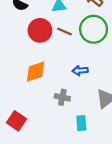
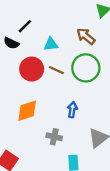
blue arrow: (80, 71) -> (72, 110), turned 104

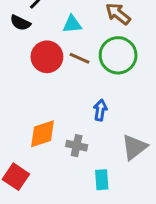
orange diamond: (27, 111) -> (43, 134), moved

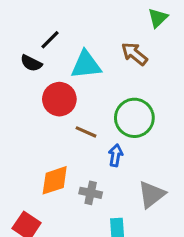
cyan triangle: (72, 24) -> (86, 65), size x1.5
green circle: (118, 55) -> (134, 118), moved
brown line: (80, 58) -> (86, 132), moved

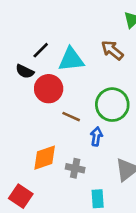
black line: (50, 40) -> (41, 50), moved
black semicircle: (31, 63) -> (25, 71), moved

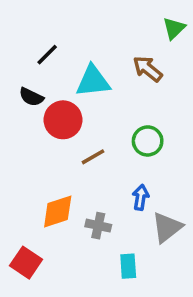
black line: (41, 50) -> (47, 55), moved
green circle: (112, 105) -> (148, 141), size x0.7
brown line: (71, 117) -> (93, 157), turned -54
blue arrow: (96, 136) -> (141, 197), moved

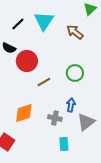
cyan triangle: (93, 81) -> (44, 21), moved, turned -50
gray cross: (98, 226) -> (55, 118), moved

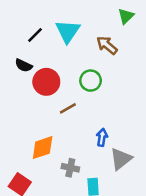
green circle: (75, 73) -> (91, 81), moved
gray cross: (55, 118) -> (70, 168), moved

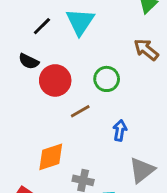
brown arrow: (107, 45) -> (146, 50), moved
blue arrow: (102, 137) -> (120, 130), moved

